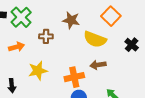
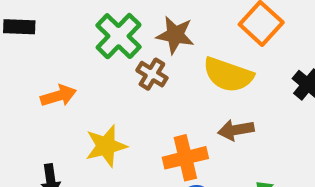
green cross: (21, 17) -> (119, 36), moved
brown cross: (46, 36) -> (152, 74), moved, turned 32

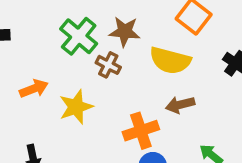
yellow star: (106, 146) -> (76, 107), moved

